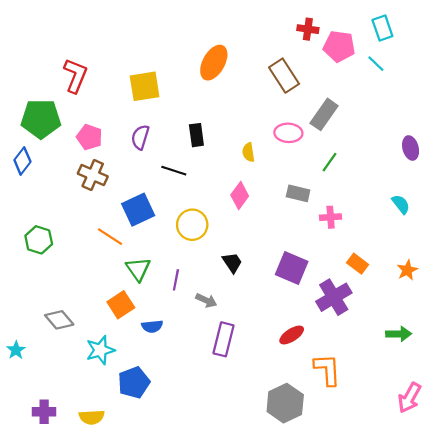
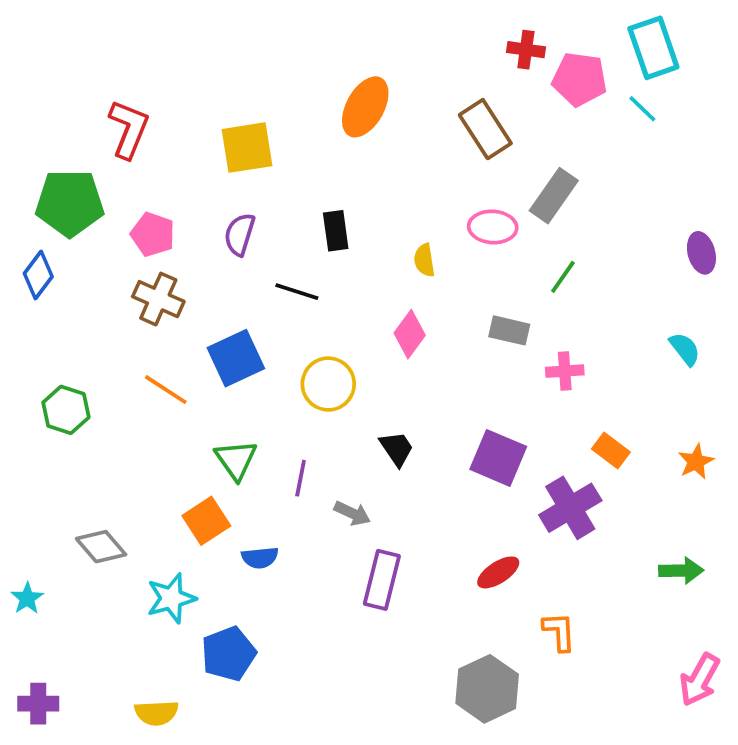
cyan rectangle: (382, 28) -> (653, 48), size x1.4
orange line: (110, 237) -> (166, 390), moved
orange L-shape: (327, 370) -> (559, 632), size x0.7
purple cross: (44, 412) -> (38, 704), moved

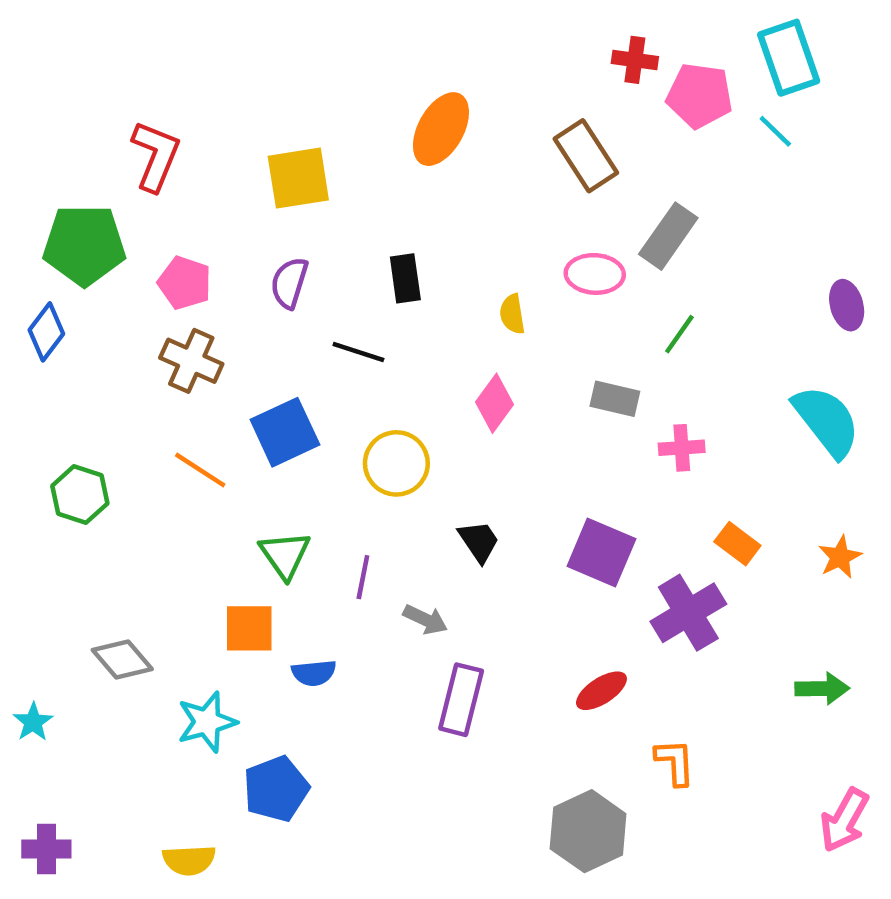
cyan semicircle: (685, 349) -> (827, 421), size x1.8
orange square: (206, 521) -> (249, 628), turned 33

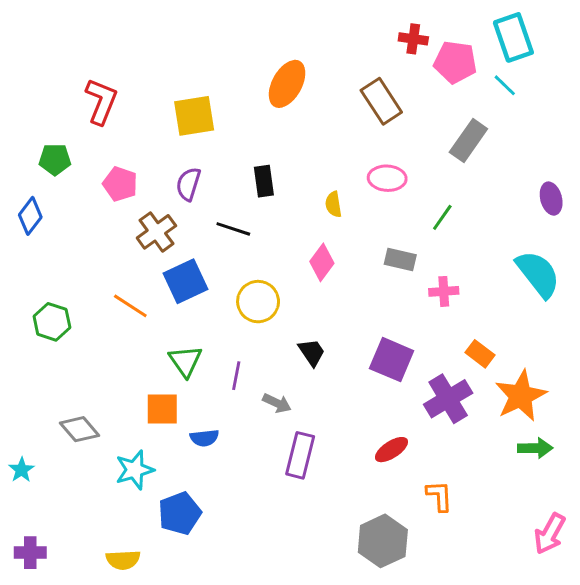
gray rectangle: (668, 236) -> (468, 140), moved
green pentagon: (84, 245) -> (55, 159), size x0.6
brown cross: (191, 361) -> (156, 232), moved, turned 30
orange star: (840, 557) -> (521, 396), moved, size x1.8

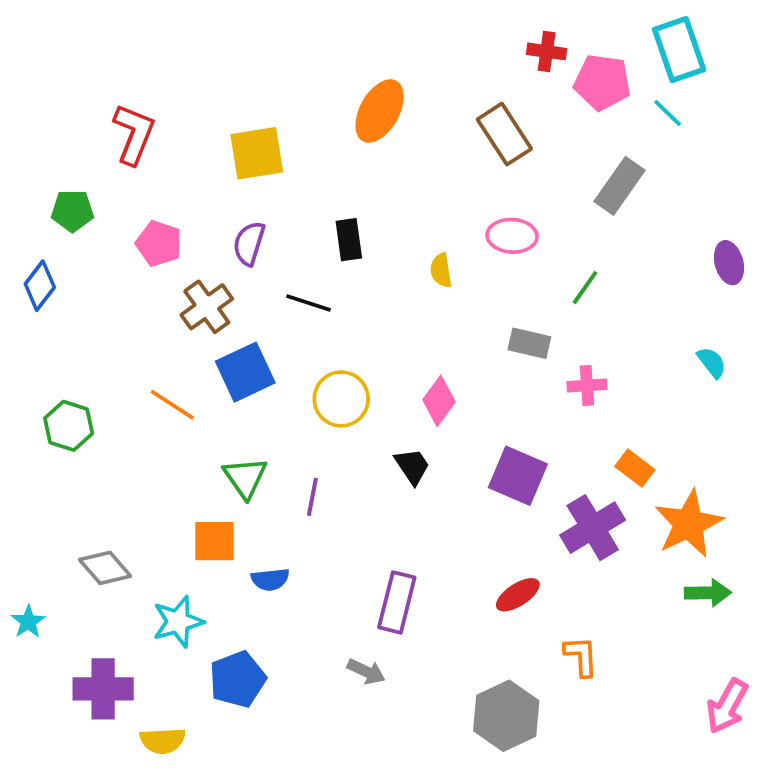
pink diamond: (322, 262) -> (439, 401), moved
cyan semicircle: (538, 274) -> (712, 362), size x0.5
gray arrow: (277, 403) -> (366, 672), moved
purple cross: (30, 553) -> (103, 689), moved, size x1.4

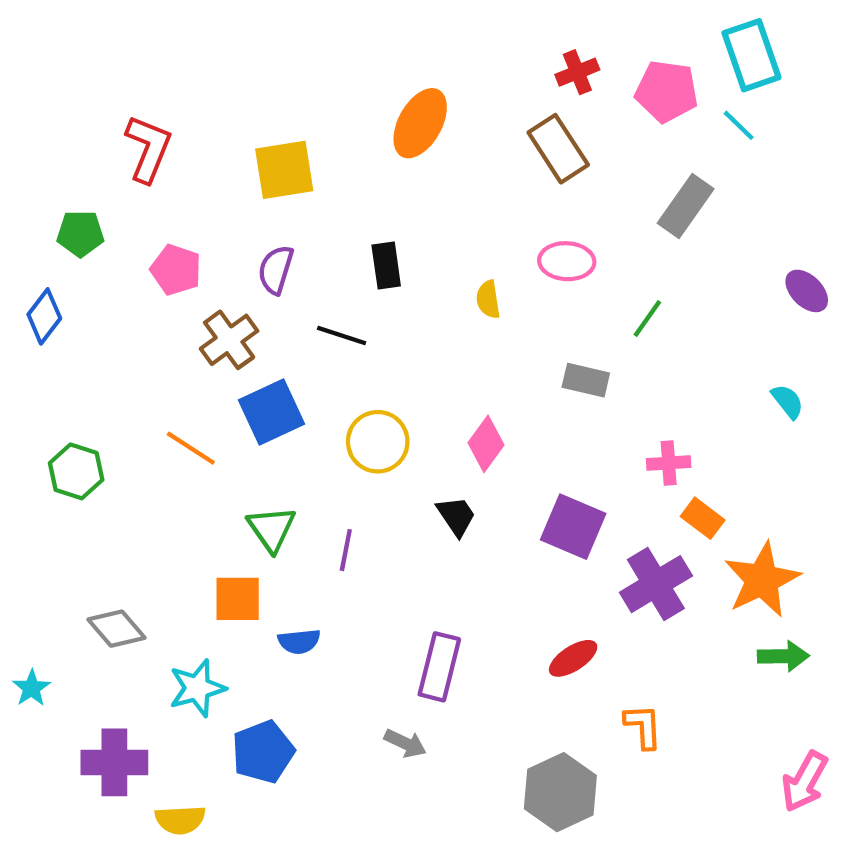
red cross: (547, 51) -> (577, 72), moved, turned -30
purple ellipse: (729, 263) -> (807, 291), turned -30
pink cross: (587, 386) -> (669, 463), moved

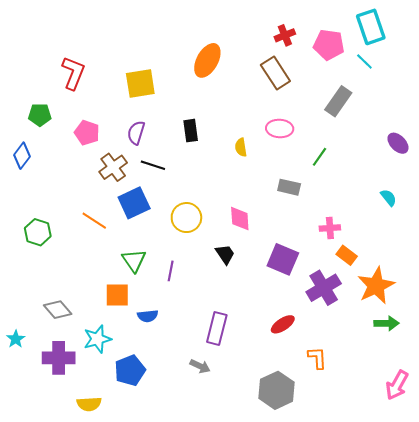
black line: (342, 336) -> (153, 165), moved
pink diamond: (486, 444) -> (240, 219), turned -40
purple cross: (114, 762) -> (59, 358), moved

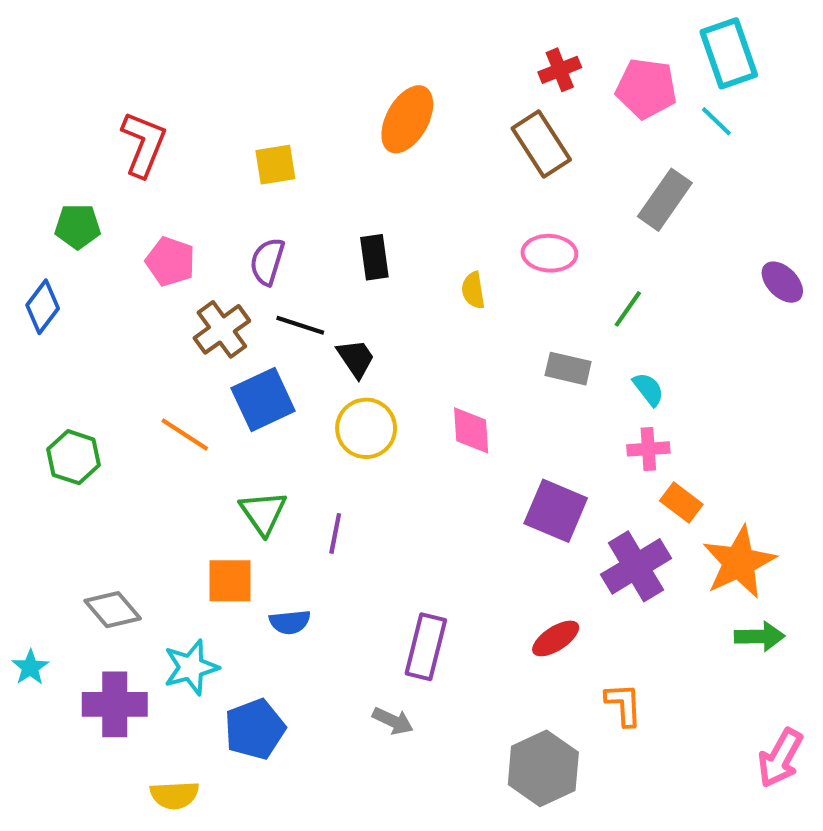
yellow square: (140, 83) -> (275, 165), size x0.7
cyan semicircle: (389, 198) -> (648, 389), moved
black trapezoid: (225, 254) -> (356, 358), moved

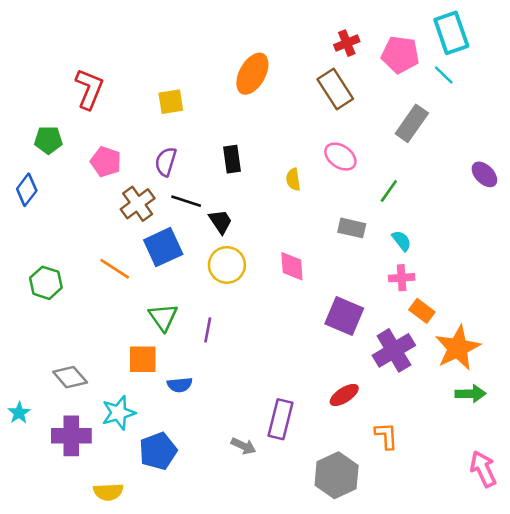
pink ellipse: (549, 253) -> (340, 157), turned 32
purple rectangle: (426, 647) -> (280, 419), moved
pink arrow: (780, 758) -> (483, 469), turned 126

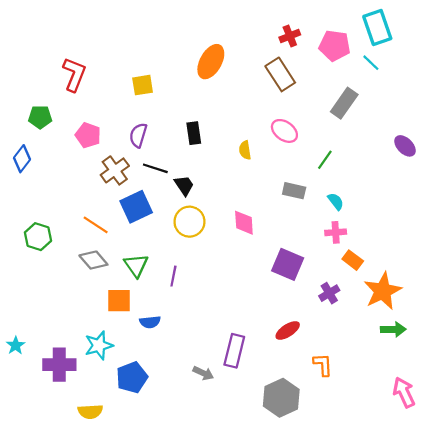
purple cross: (394, 350) -> (329, 293), size x0.6
gray diamond: (70, 377) -> (93, 260), moved

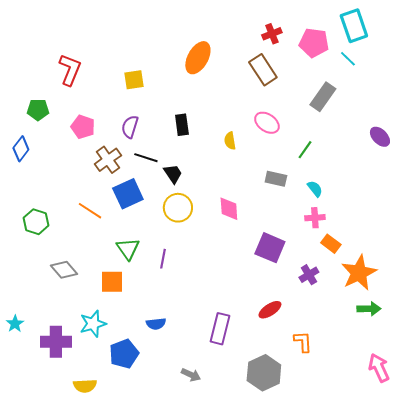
gray diamond: (93, 260) -> (64, 270), moved
blue semicircle: (150, 322) -> (156, 324), moved
gray arrow: (203, 373) -> (191, 375), moved

